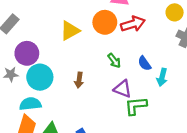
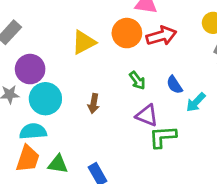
cyan arrow: (162, 77) -> (196, 102), turned 30

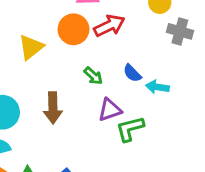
cyan arrow: (196, 102) -> (157, 87), turned 65
brown arrow: (94, 103) -> (53, 108), size x1.5
purple triangle: (147, 115) -> (110, 110), turned -30

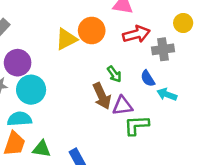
orange circle: (73, 29) -> (92, 31), moved
gray cross: (180, 31) -> (163, 49), moved, turned -35
brown arrow: (53, 108) -> (102, 96), moved, turned -35

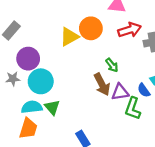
blue semicircle: (148, 78) -> (144, 90), moved
green L-shape: (136, 125) -> (133, 108), turned -65
green triangle: (42, 149) -> (52, 107), moved, turned 42

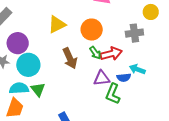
orange circle: (91, 28) -> (92, 30), moved
red arrow: (130, 30) -> (111, 54), moved
brown arrow: (102, 84) -> (70, 58), moved
blue semicircle: (144, 90) -> (124, 78), turned -64

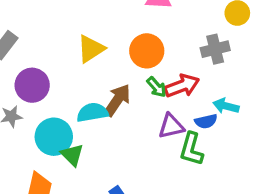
brown arrow: (70, 58) -> (117, 100), turned -115
cyan circle: (28, 65) -> (54, 137), moved
cyan semicircle: (19, 88) -> (92, 112), moved

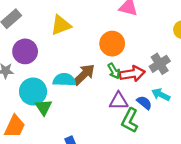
yellow triangle: (91, 49) -> (61, 25), moved
gray cross: (215, 49) -> (160, 64), moved, turned -30
blue semicircle: (206, 121) -> (144, 103), turned -140

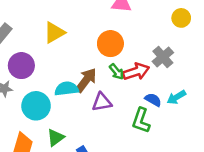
cyan arrow: (161, 95) -> (176, 97), moved, turned -48
purple triangle: (119, 101) -> (102, 102), moved
green triangle: (44, 107) -> (56, 138), moved, turned 36

